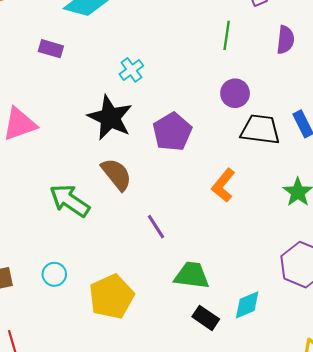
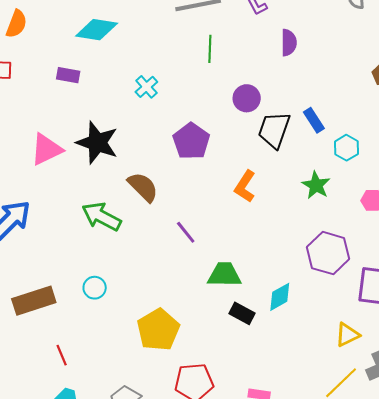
green line: (227, 35) -> (210, 49), moved
black star: (110, 118) -> (97, 143), moved
black trapezoid: (260, 129) -> (274, 130), turned -72
yellow pentagon: (111, 297) -> (158, 330), moved

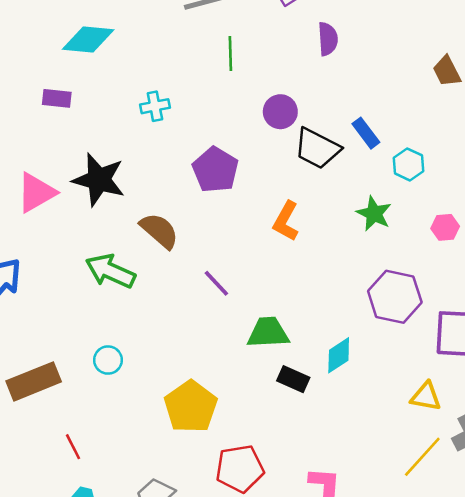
cyan cross: (146, 87) -> (155, 106), turned 35
black trapezoid: (274, 130) -> (317, 148), turned -78
yellow triangle: (347, 335) -> (426, 396), turned 40

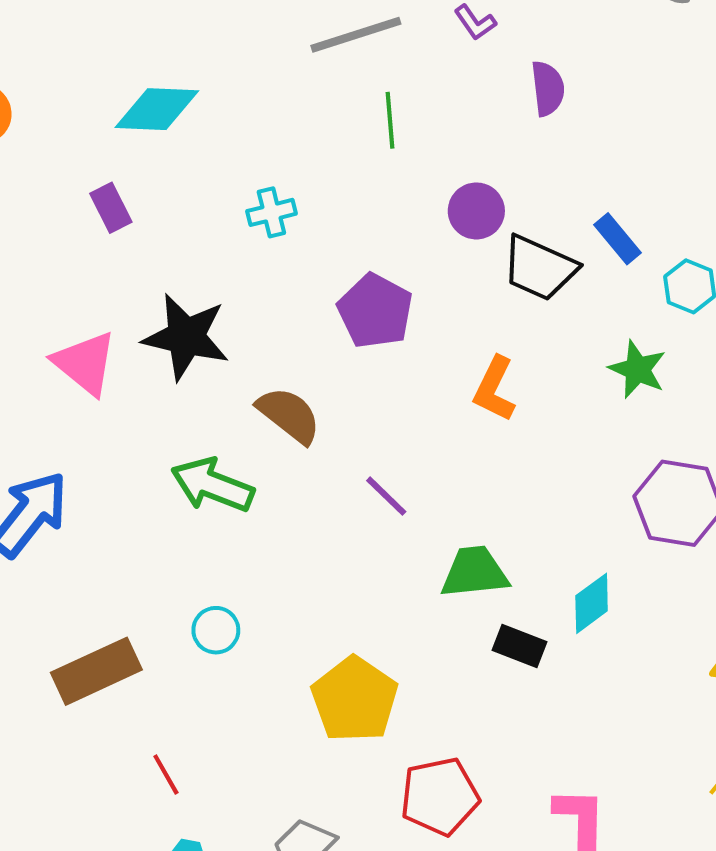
purple rectangle: (57, 98) -> (111, 208), turned 60
pink triangle: (36, 193) -> (85, 363), turned -48

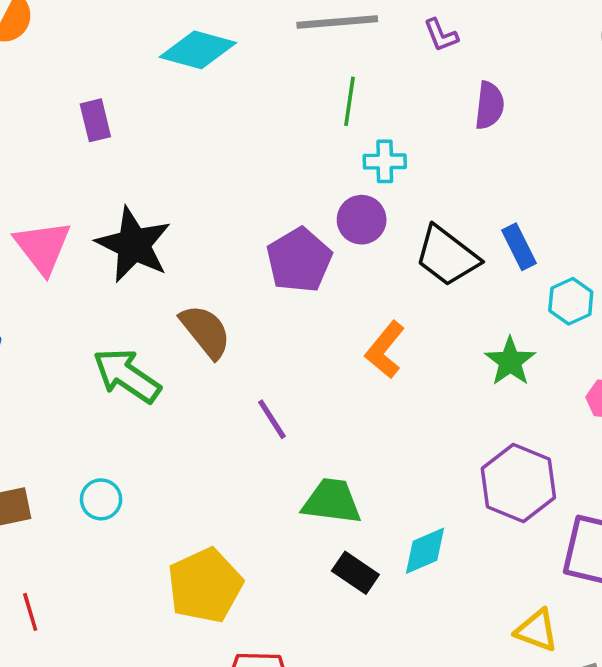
cyan diamond: (157, 109) -> (198, 50), moved
purple circle: (476, 211) -> (362, 220), moved
cyan cross: (271, 212) -> (385, 161), moved

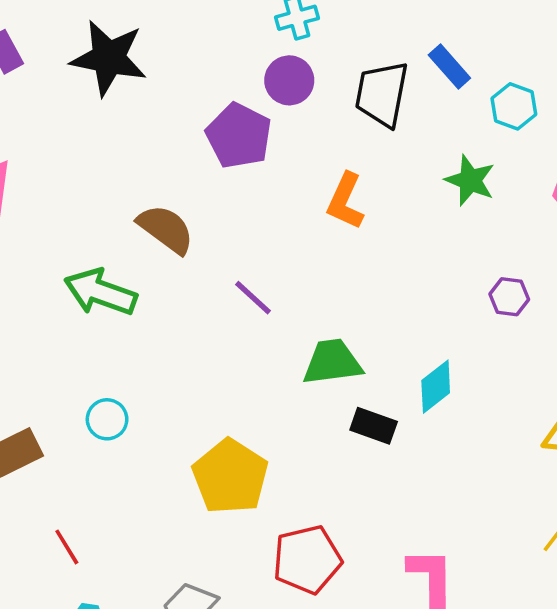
black star: (134, 245) -> (109, 58), moved
black trapezoid: (447, 256) -> (382, 94), turned 78
purple hexagon: (518, 483) -> (509, 297), size x0.5

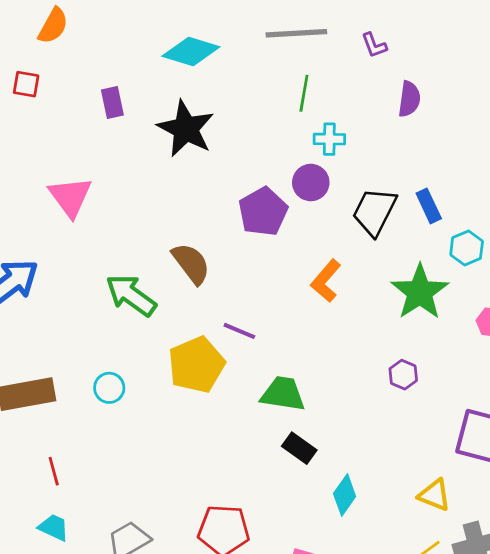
green star: (470, 180) -> (420, 292), size x1.5
purple hexagon: (509, 297) -> (403, 375), moved
purple line: (253, 298) -> (239, 331), turned -36
cyan diamond: (436, 387) -> (345, 495), moved, turned -33
yellow pentagon: (230, 477) -> (196, 365), moved

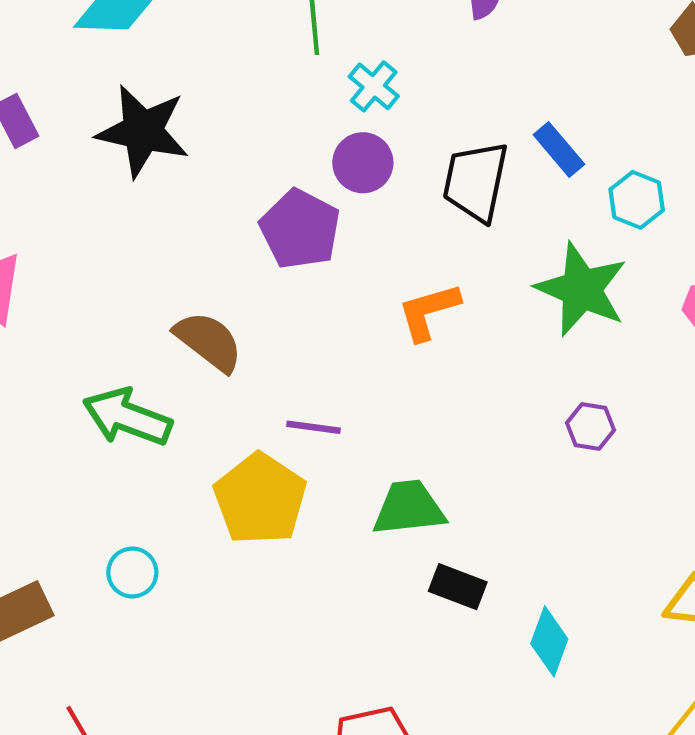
cyan cross: (329, 139) -> (374, 86), turned -36
orange L-shape: (326, 281) -> (429, 312), turned 48

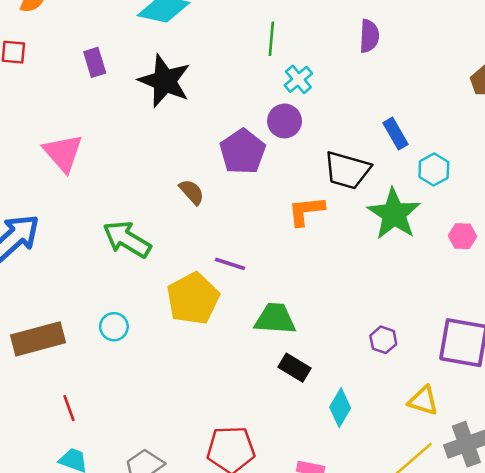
black trapezoid: (476, 181) -> (347, 170), moved, turned -96
brown semicircle: (209, 341) -> (192, 192), moved, size x0.7
purple hexagon: (591, 426) -> (383, 340), moved

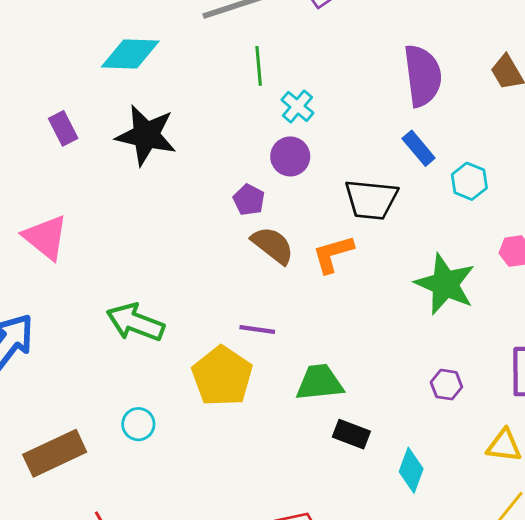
purple semicircle: (369, 36) -> (423, 76), moved, size x1.6
purple pentagon: (243, 152) -> (249, 200), size x0.6
brown semicircle: (192, 192) -> (273, 245), moved, size x1.4
green star: (394, 214) -> (445, 284), moved

